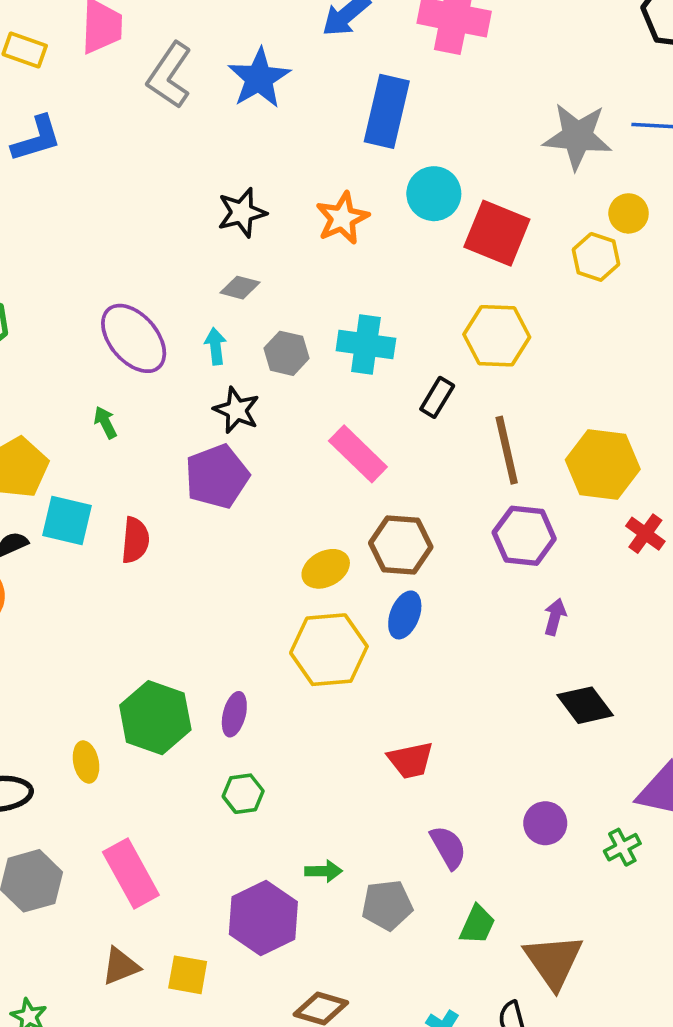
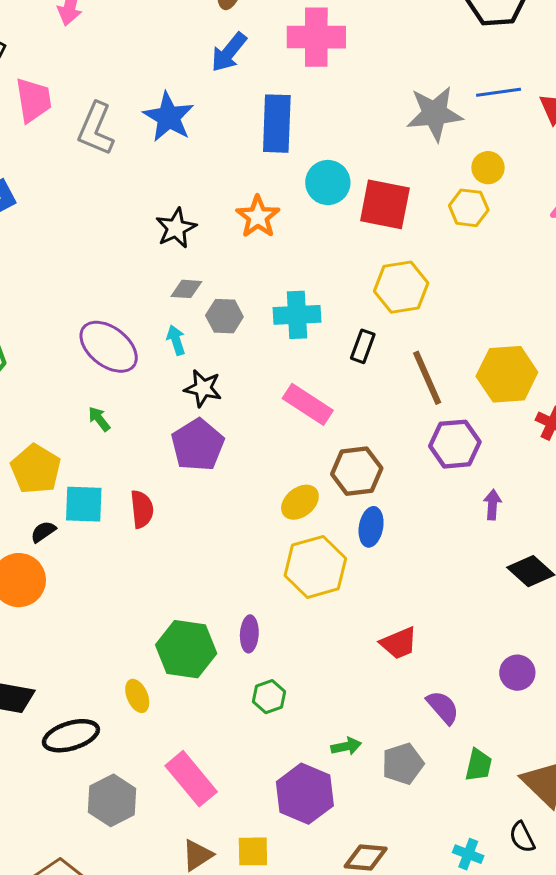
gray hexagon: (286, 353) -> (224, 316), moved

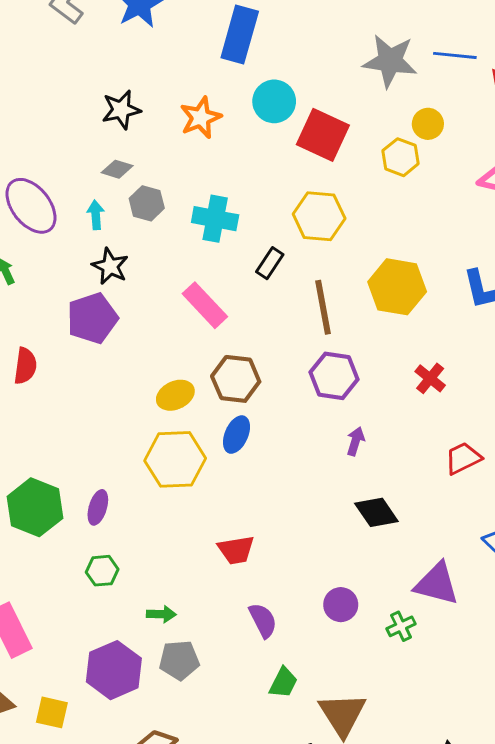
yellow hexagon: (507, 374) -> (397, 287), moved
green arrow: (346, 746) -> (161, 614), moved
gray pentagon: (403, 764) -> (179, 660), moved

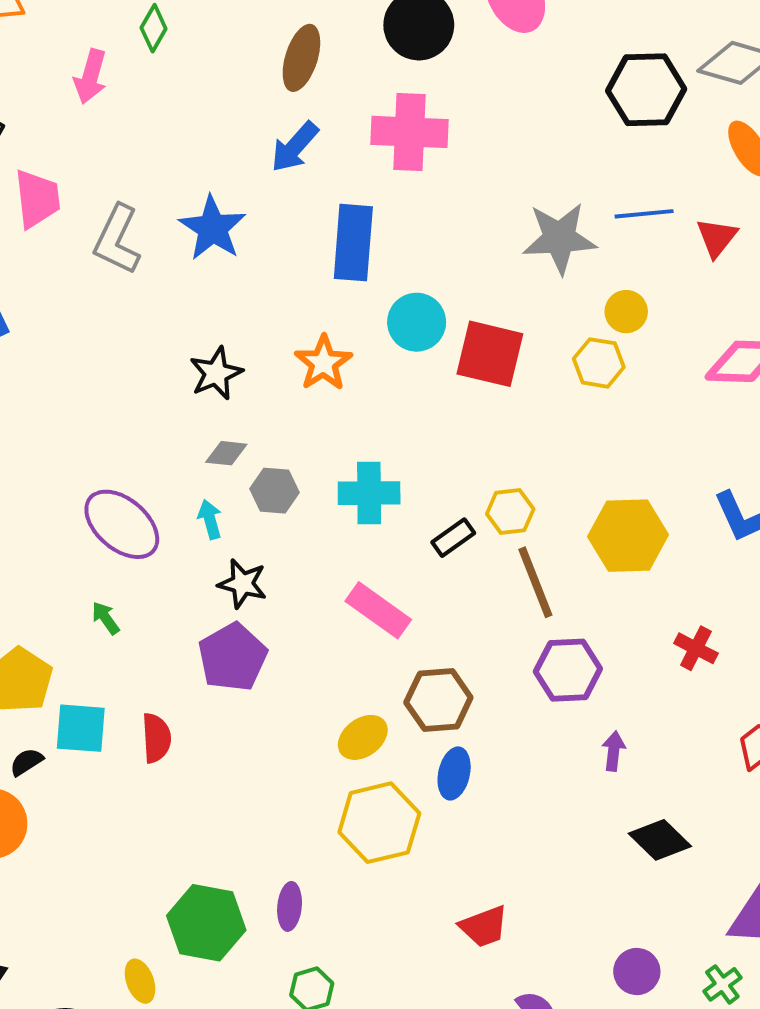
yellow hexagon: (319, 216) -> (510, 511), moved, size x0.7
black rectangle: (270, 263) -> (453, 538), turned 32

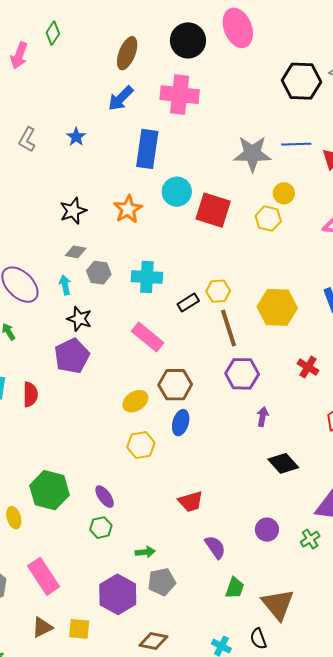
blue star: (213, 228) -> (76, 137), size x0.6
gray L-shape: (117, 240) -> (27, 139), size x0.7
yellow hexagon: (379, 823) -> (141, 445), size x0.7
purple ellipse: (290, 906) -> (105, 497), moved, turned -45

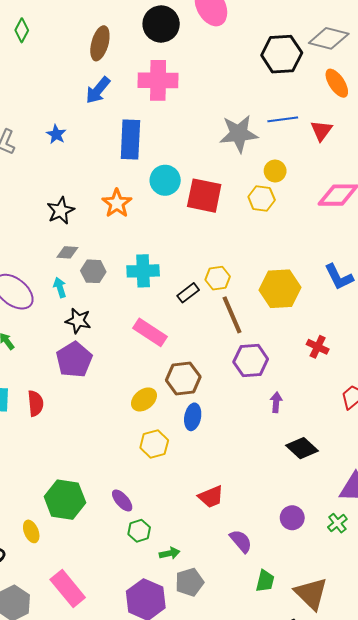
green hexagon: (101, 528) -> (139, 531), moved

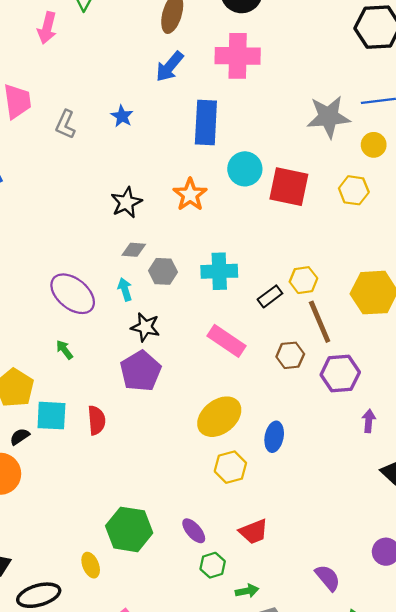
yellow circle: (275, 171) -> (374, 145), moved
brown hexagon: (183, 378) -> (290, 355), moved, size x0.7
yellow ellipse: (144, 399) -> (219, 417), size x1.5
red trapezoid: (211, 497) -> (254, 532), moved

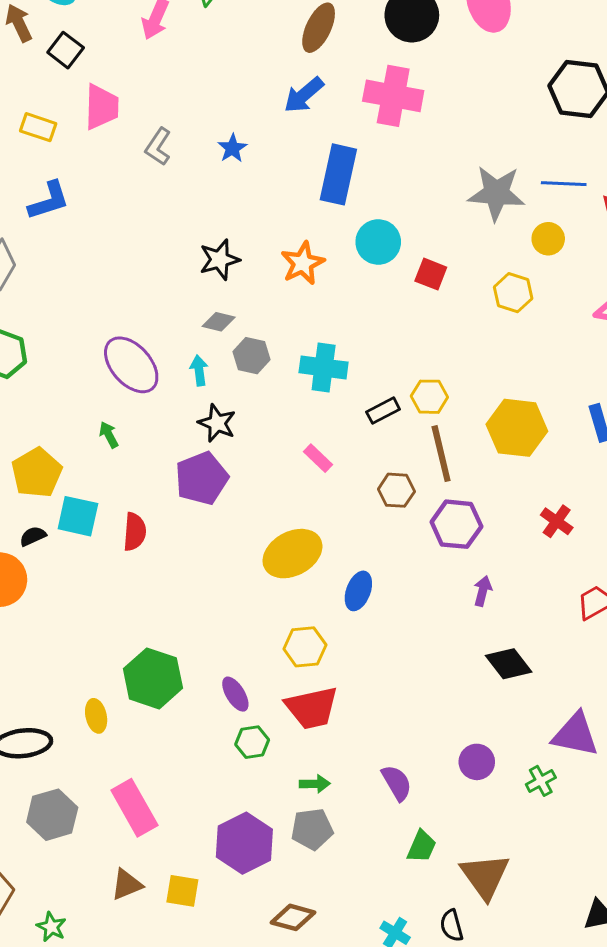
red square: (289, 187) -> (431, 274), size x0.6
pink rectangle: (227, 341) -> (318, 458), size x0.6
yellow hexagon: (230, 467) -> (305, 647), moved
red trapezoid: (254, 532) -> (312, 708), size x1.4
green arrow: (247, 591) -> (315, 784), moved

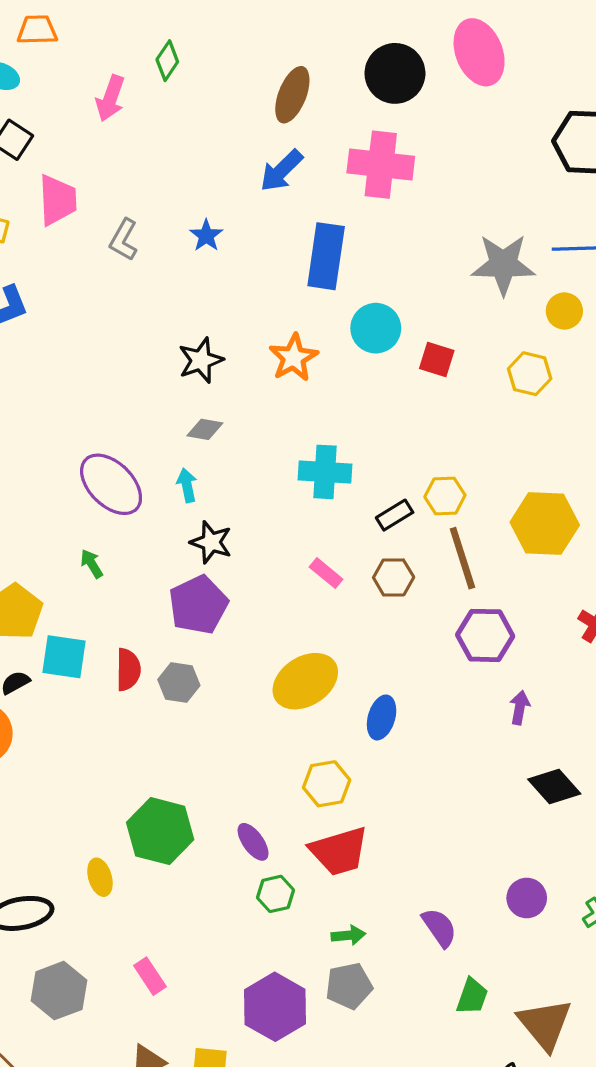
gray hexagon: (252, 356) -> (179, 683), moved
brown hexagon: (396, 490) -> (394, 577), moved
pink rectangle: (134, 808) -> (150, 976), size x0.6

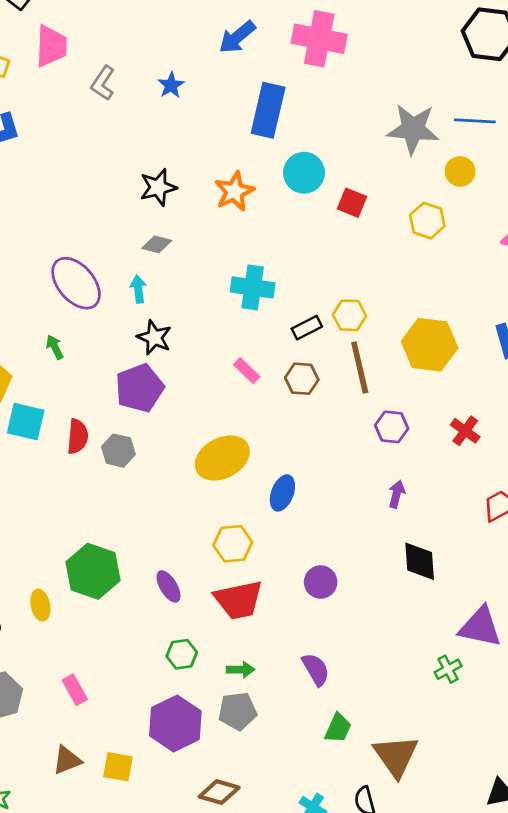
purple hexagon: (485, 635) -> (392, 427), moved, size x0.7
black diamond: (554, 786) -> (420, 561), turned 33
green hexagon: (275, 894) -> (182, 654), moved
purple circle: (527, 898) -> (321, 582), moved

